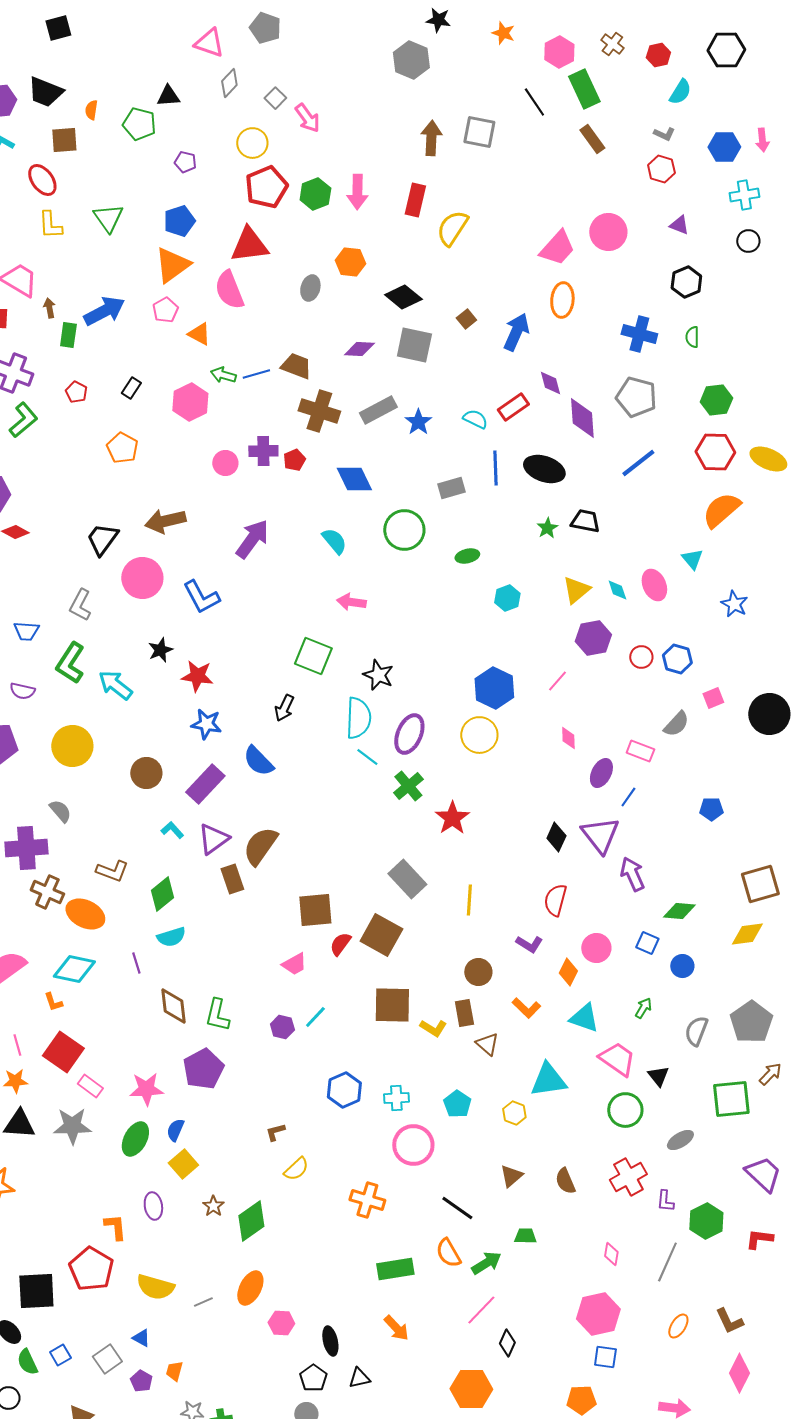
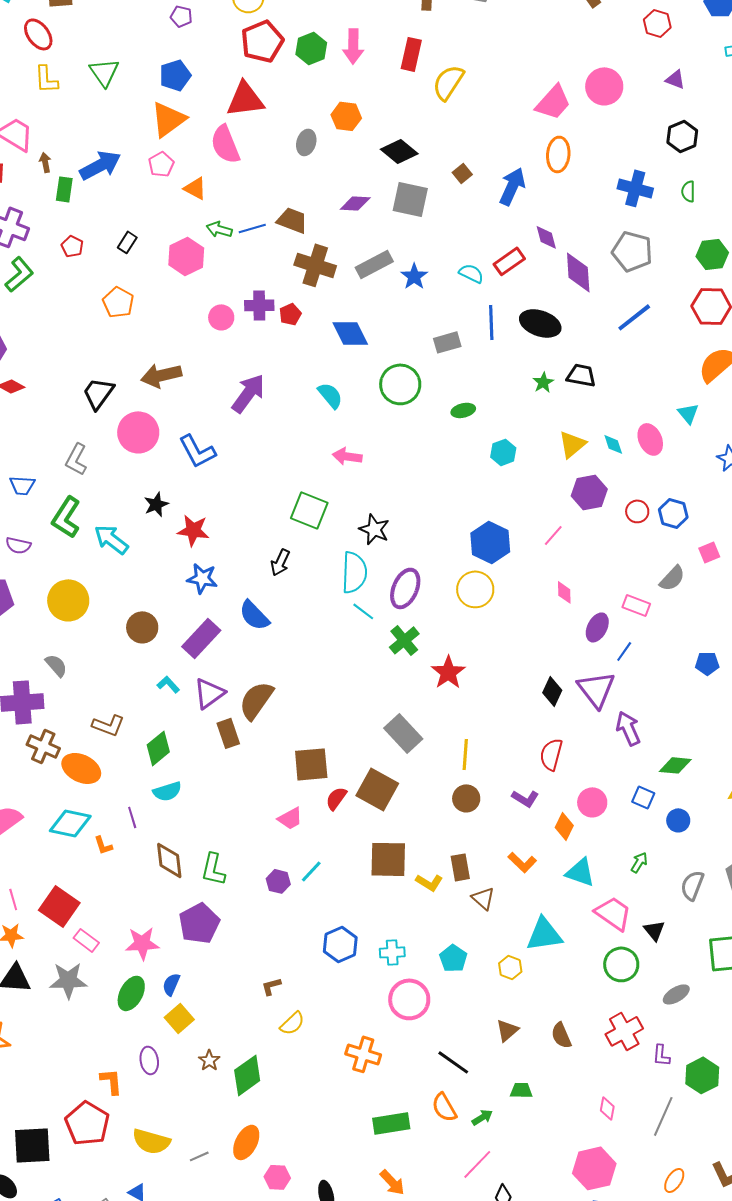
brown circle: (478, 972) -> (466, 798), moved
orange L-shape: (53, 1002) -> (103, 845), moved
green arrow: (486, 1263) -> (482, 1117), size x0.7

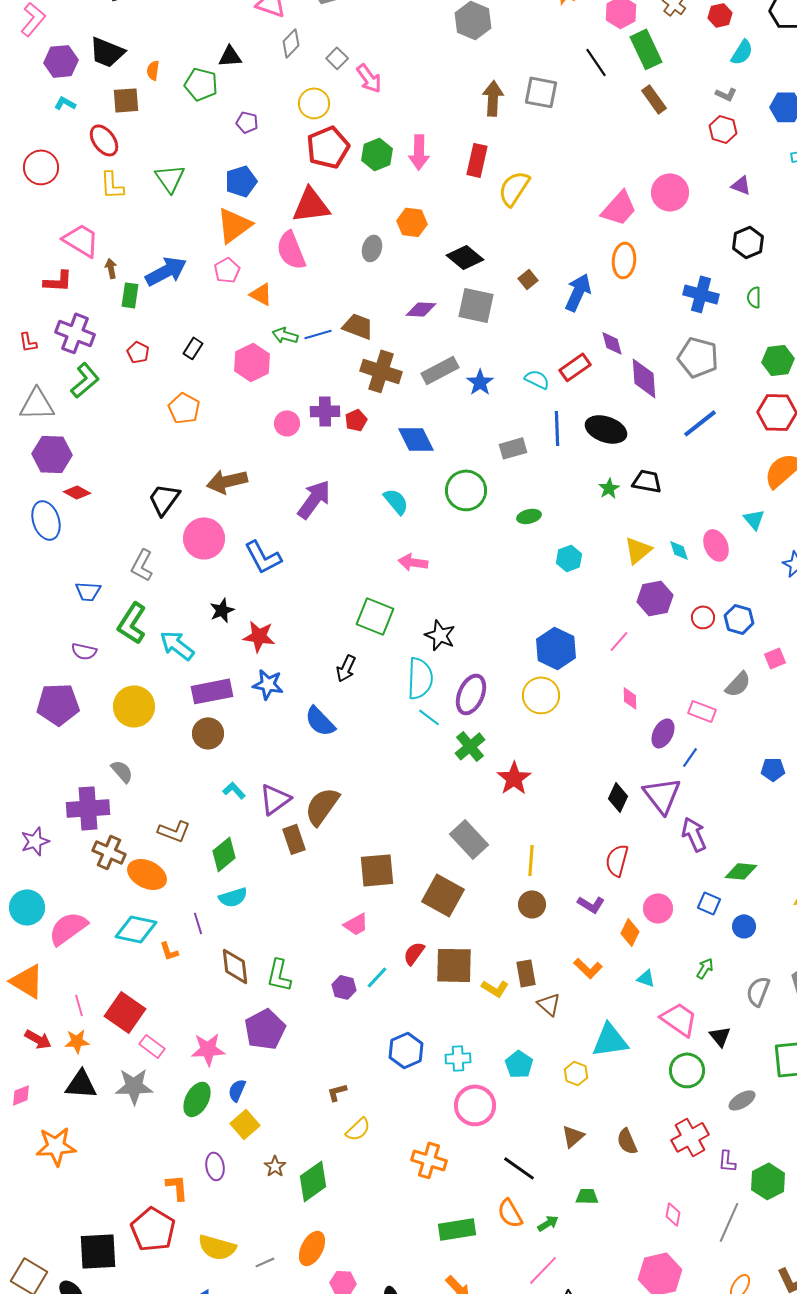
purple rectangle: (201, 638) -> (212, 691), moved, turned 36
red semicircle: (336, 798) -> (414, 953), moved
cyan triangle: (580, 872) -> (646, 978), size x0.6

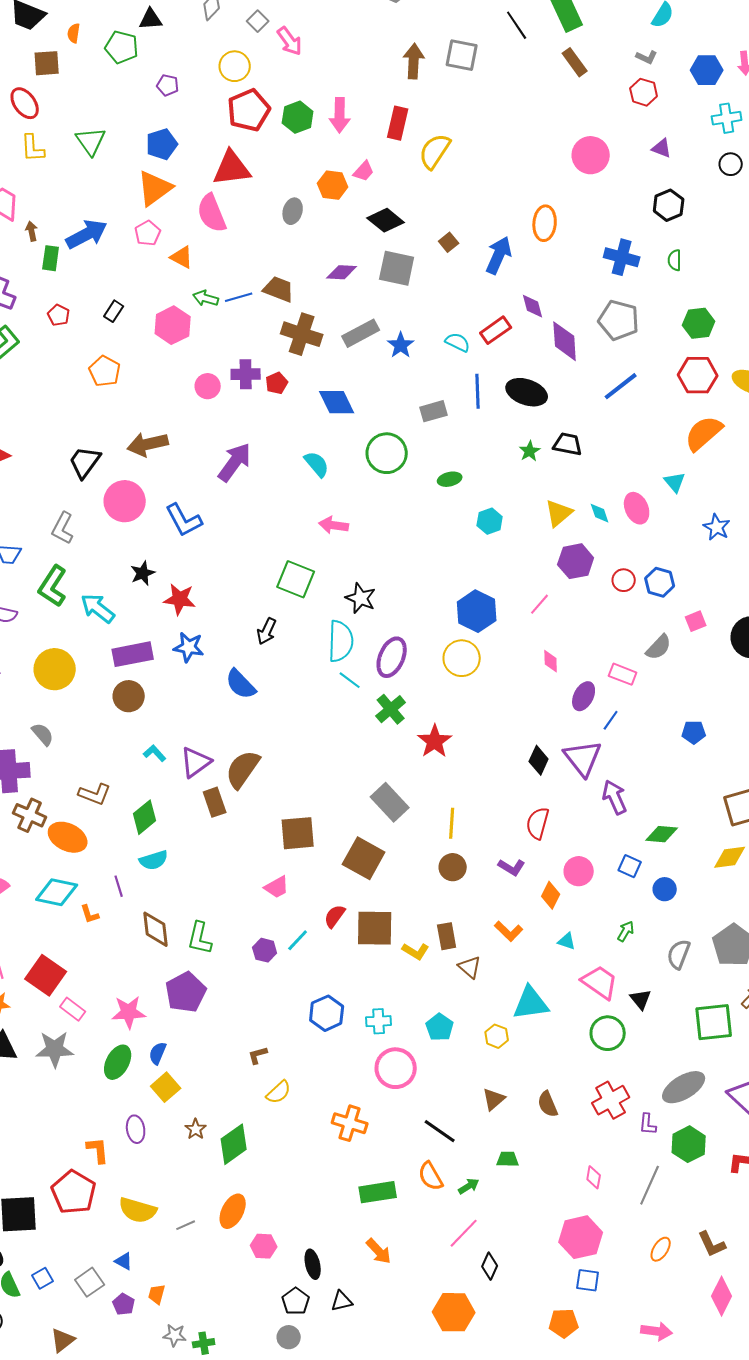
pink trapezoid: (619, 208) -> (364, 171), moved, size x0.6
gray ellipse: (742, 1100) -> (684, 1087), moved, size x1.6

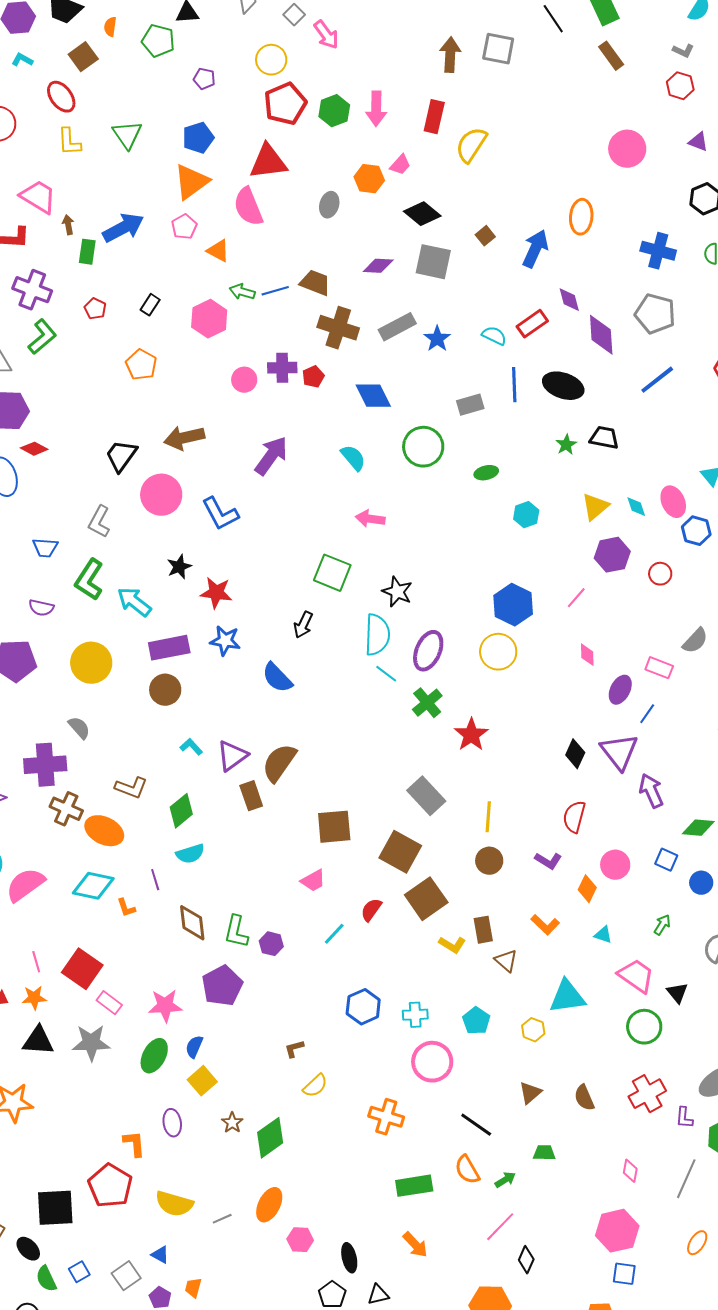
brown square: (47, 63) -> (83, 57), turned -32
blue hexagon: (660, 582) -> (696, 531), moved
brown square: (375, 928) -> (426, 899), moved, turned -36
purple hexagon: (265, 950) -> (271, 944), moved

